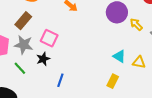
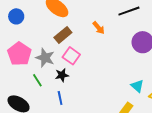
brown rectangle: (23, 21) -> (63, 35), moved
blue line: (60, 80) -> (60, 98), moved, turned -40

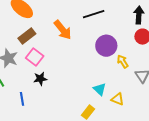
orange arrow: (99, 28) -> (63, 30), size x1.5
black star: (62, 75) -> (40, 79), moved

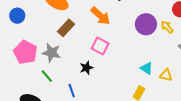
pink square: (35, 57) -> (100, 46), moved
yellow arrow: (123, 62) -> (167, 27), moved

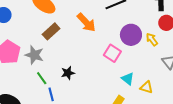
pink square: (100, 46) -> (112, 53), moved
green line: (47, 76) -> (42, 78), moved

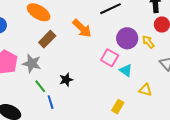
cyan triangle: (128, 79) -> (126, 70), moved

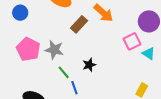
brown rectangle: (47, 39) -> (79, 24), moved
pink square: (110, 58) -> (132, 41), turned 36

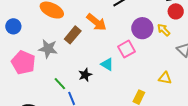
gray star: (54, 50) -> (48, 49), moved
cyan triangle: (149, 54) -> (107, 64), moved

